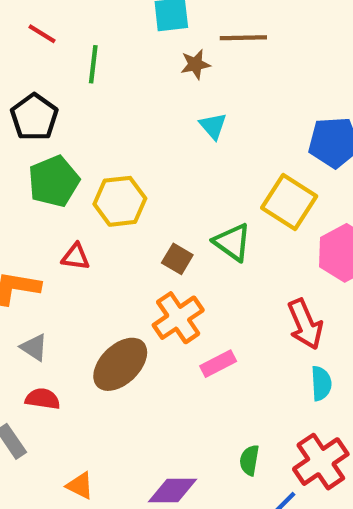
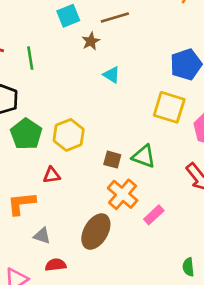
green triangle: (232, 242) -> (144, 156), moved

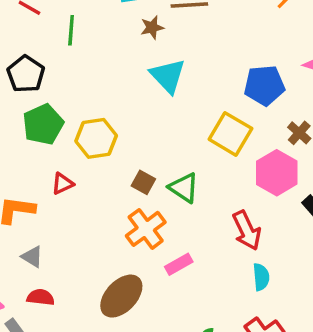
cyan triangle: (111, 75) -> (168, 76), size x1.6
red triangle: (52, 175) -> (63, 184), turned -30
brown ellipse: (96, 232) -> (121, 296), moved

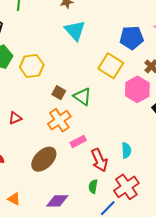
red triangle: (63, 184) -> (15, 118), moved
red arrow: (247, 230) -> (99, 160), moved

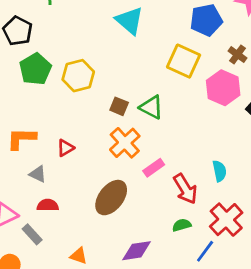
green semicircle: (93, 186) -> (182, 225), turned 72

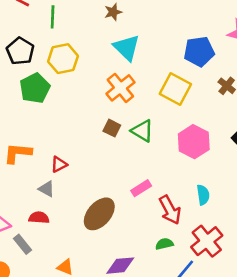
yellow hexagon: (78, 76) -> (63, 59), moved
pink hexagon: (223, 88) -> (194, 142), moved
orange cross: (125, 143) -> (120, 88), moved
gray triangle: (38, 174) -> (47, 189), moved

